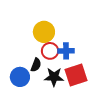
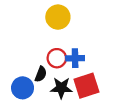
yellow circle: (44, 32) -> (58, 17), moved

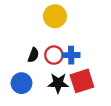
black semicircle: (41, 74) -> (33, 55), moved

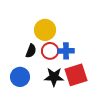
yellow circle: (55, 16) -> (45, 30), moved

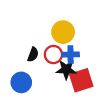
yellow circle: (45, 30) -> (63, 32), moved
black star: (54, 77) -> (66, 70), moved

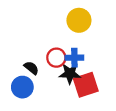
yellow circle: (63, 32) -> (79, 20), moved
black semicircle: (33, 55) -> (31, 68), moved, turned -72

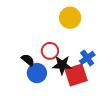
blue cross: (74, 58) -> (87, 58), moved, turned -35
blue circle: (22, 87) -> (37, 73), moved

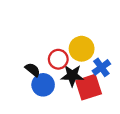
yellow circle: (70, 18) -> (82, 49), moved

